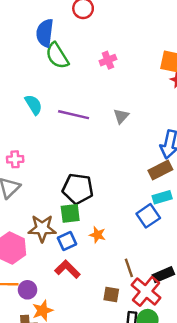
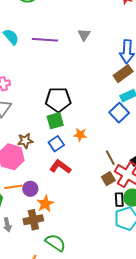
brown star: (42, 228) -> (25, 141), moved, size x0.7
brown square: (111, 295) -> (108, 179), moved, turned -32

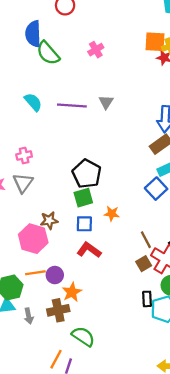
gray triangle: (84, 35) -> (106, 102), moved
black pentagon: (58, 100) -> (87, 174), turned 30
blue square: (56, 144) -> (84, 224), turned 35
black rectangle: (119, 200) -> (147, 299), moved

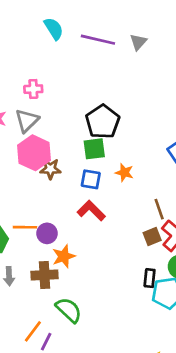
pink hexagon: (33, 239) -> (34, 153), moved

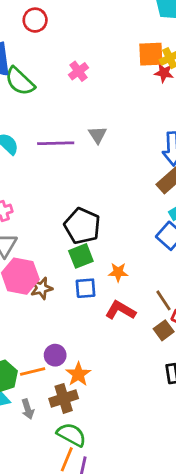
red L-shape: (91, 211) -> (120, 310), moved
orange line: (25, 227) -> (33, 372), moved
green semicircle: (69, 310) -> (71, 435), moved

